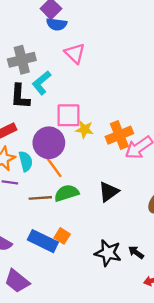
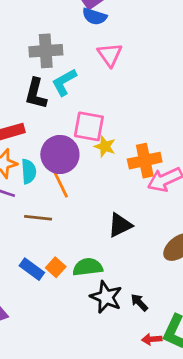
green semicircle: (67, 193) -> (88, 267), moved
blue rectangle: (43, 241) -> (32, 269), size x0.7

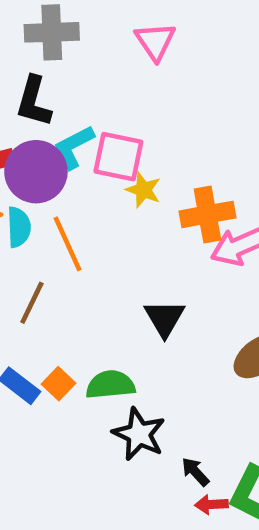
cyan L-shape: (64, 82) -> (74, 147), moved
purple circle: (60, 155) -> (36, 172), moved
brown line: (38, 218) -> (32, 303), turned -72
black triangle: (120, 225) -> (165, 318), turned -36
black arrow: (139, 302) -> (195, 472), moved

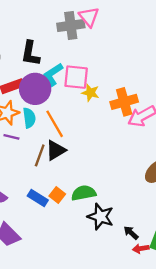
gray cross: (52, 32) -> (71, 26), moved
black triangle: (165, 318) -> (56, 150), moved, turned 35

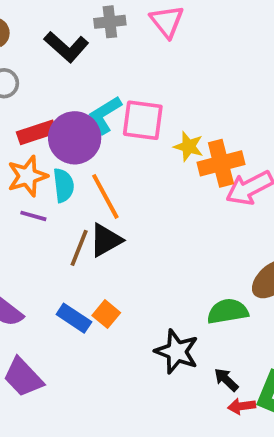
gray cross: (71, 26) -> (110, 22), moved, size x0.7
black L-shape: (30, 53) -> (66, 47), moved, turned -60
yellow star: (90, 93) -> (189, 147), moved
green semicircle: (84, 193) -> (228, 311), moved

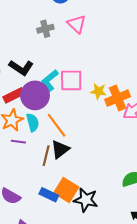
black L-shape: (66, 47) -> (21, 68), moved
orange square: (106, 314) -> (66, 190), size x1.6
black star: (177, 352) -> (86, 200), moved

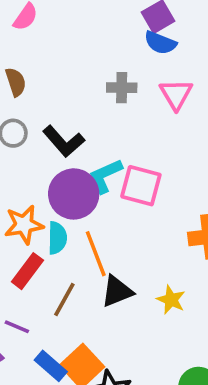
yellow star: (98, 91) -> (171, 300), moved
red rectangle: (14, 95) -> (27, 271), moved, turned -42
purple line: (18, 142) -> (17, 327), moved
black triangle: (60, 149) -> (117, 291), moved

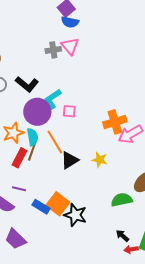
pink triangle: (176, 94) -> (70, 46), moved
pink square: (141, 186) -> (69, 111), moved, size x0.6
brown line: (64, 300) -> (32, 151), moved

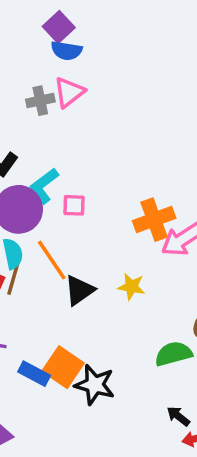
pink triangle: (70, 46) -> (69, 92), turned 36

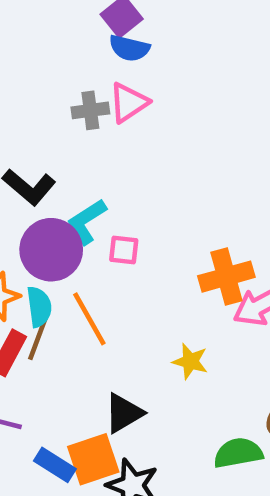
black triangle: (79, 290) -> (124, 413), moved
orange square: (63, 367) -> (93, 459), turned 33

